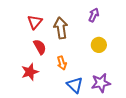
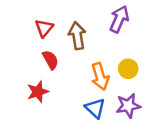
purple arrow: (94, 15) -> (119, 19), size x1.5
yellow circle: (99, 45) -> (128, 69), moved
orange arrow: (62, 63) -> (100, 76), moved, size x1.5

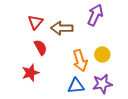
brown arrow: (77, 36) -> (62, 28), turned -80
blue triangle: (95, 108) -> (76, 86), turned -48

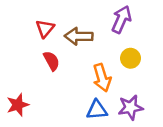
yellow circle: (102, 54) -> (130, 58), moved
red star: (30, 73) -> (18, 105), moved

